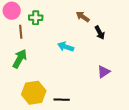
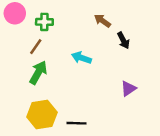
brown line: (21, 32) -> (36, 47), moved, turned 40
green arrow: (20, 59) -> (38, 73), moved

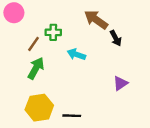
brown arrow: (102, 21) -> (96, 20), size x1.5
green cross: (44, 22) -> (53, 32), moved

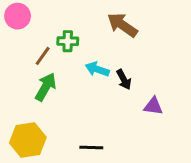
black arrow: (116, 38) -> (124, 80), moved
purple triangle: (120, 83) -> (153, 106), turned 42
yellow hexagon: (39, 108) -> (28, 140), moved

